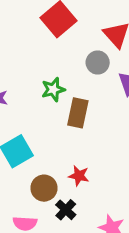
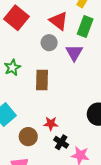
green star: (53, 90) -> (12, 68), moved
black cross: (66, 210) -> (61, 142), moved

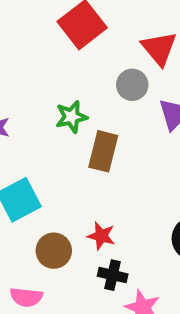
green star: (12, 68) -> (71, 117), moved
black cross: (61, 142) -> (113, 275), turned -32

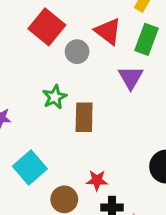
gray circle: (132, 85) -> (77, 52), moved

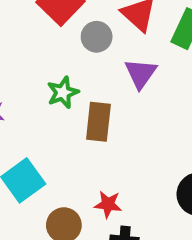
purple triangle: (131, 77) -> (141, 73), moved

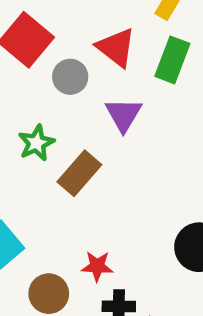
brown rectangle: (98, 122) -> (79, 173), turned 39

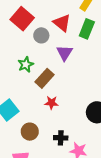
red star: (97, 266) -> (51, 103), moved

